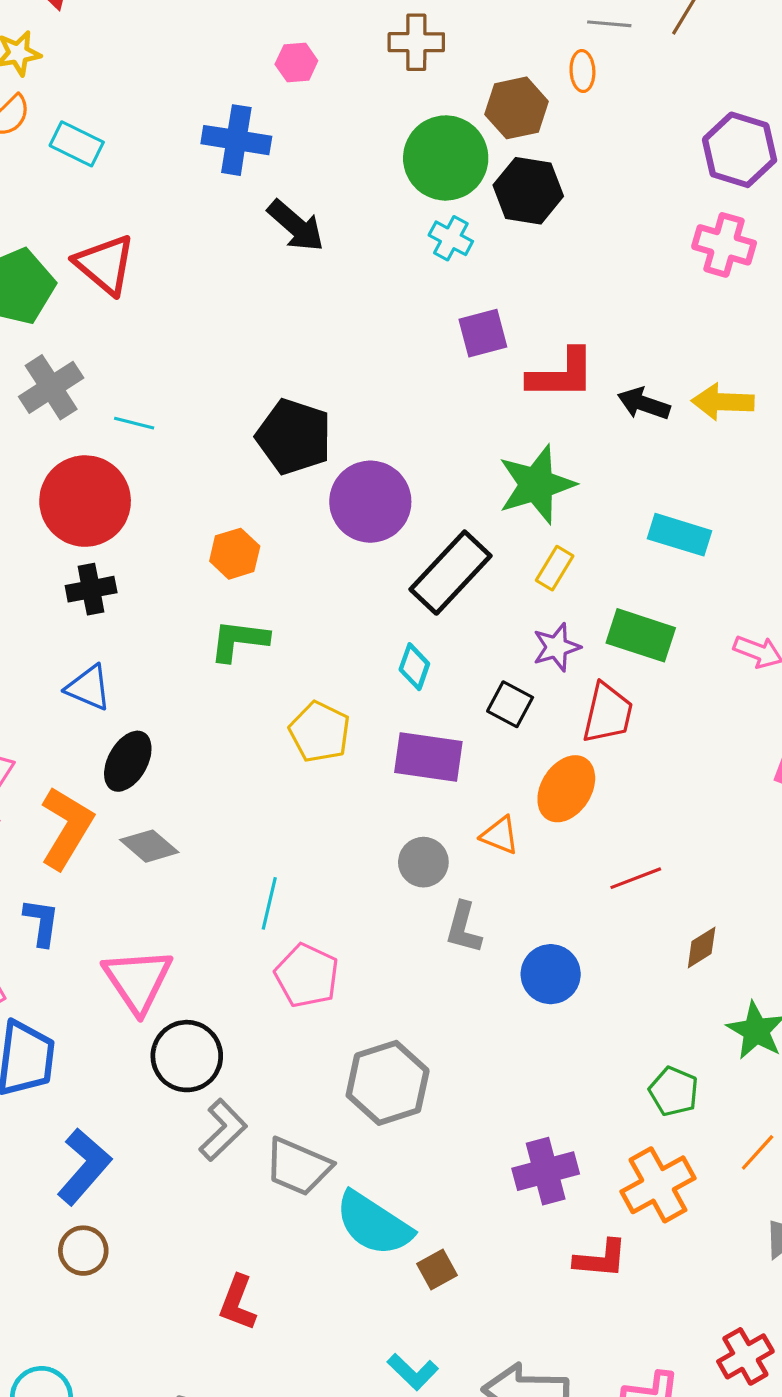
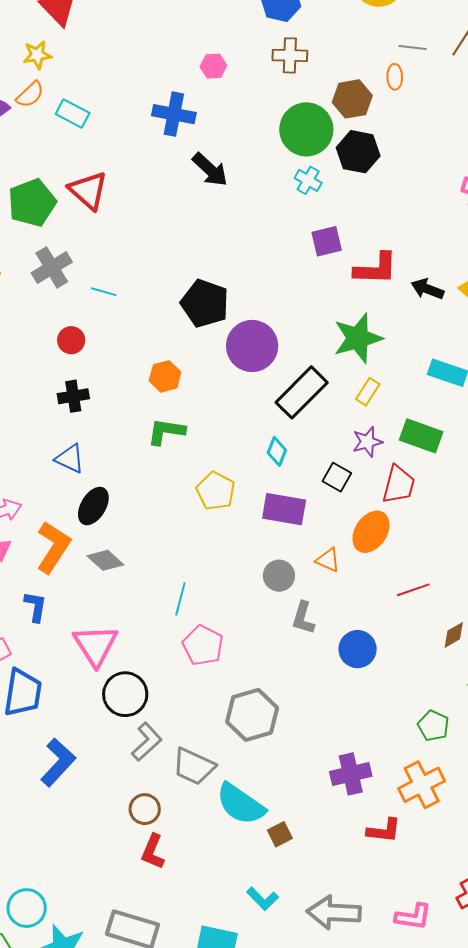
red circle: (85, 501) -> (71, 340), size x0.5
brown circle: (83, 1251) -> (145, 809), moved

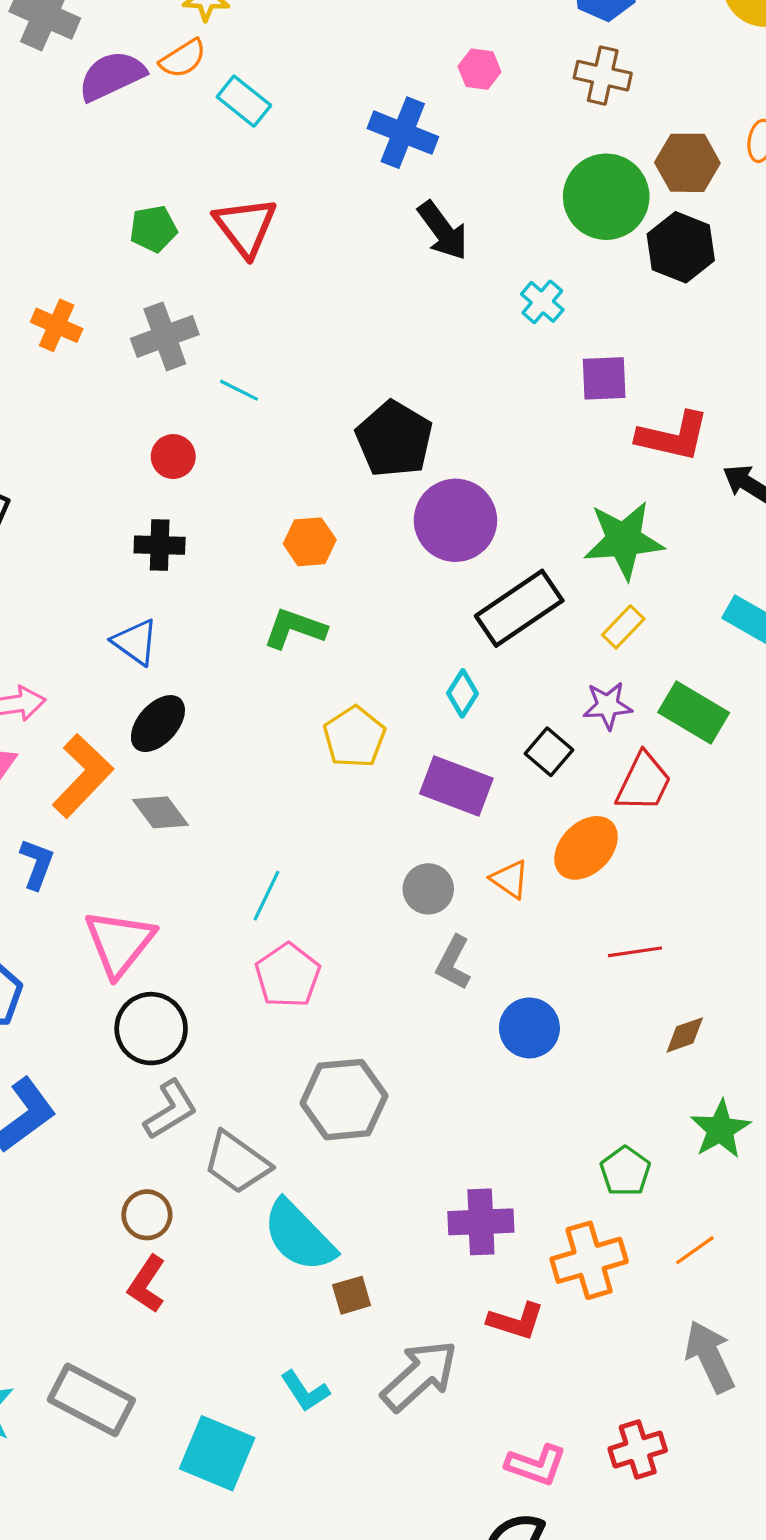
cyan cross: (308, 180) -> (542, 302), moved
green pentagon: (32, 203) -> (153, 229), size x0.6
gray arrow: (334, 913) -> (419, 1376), moved, turned 124

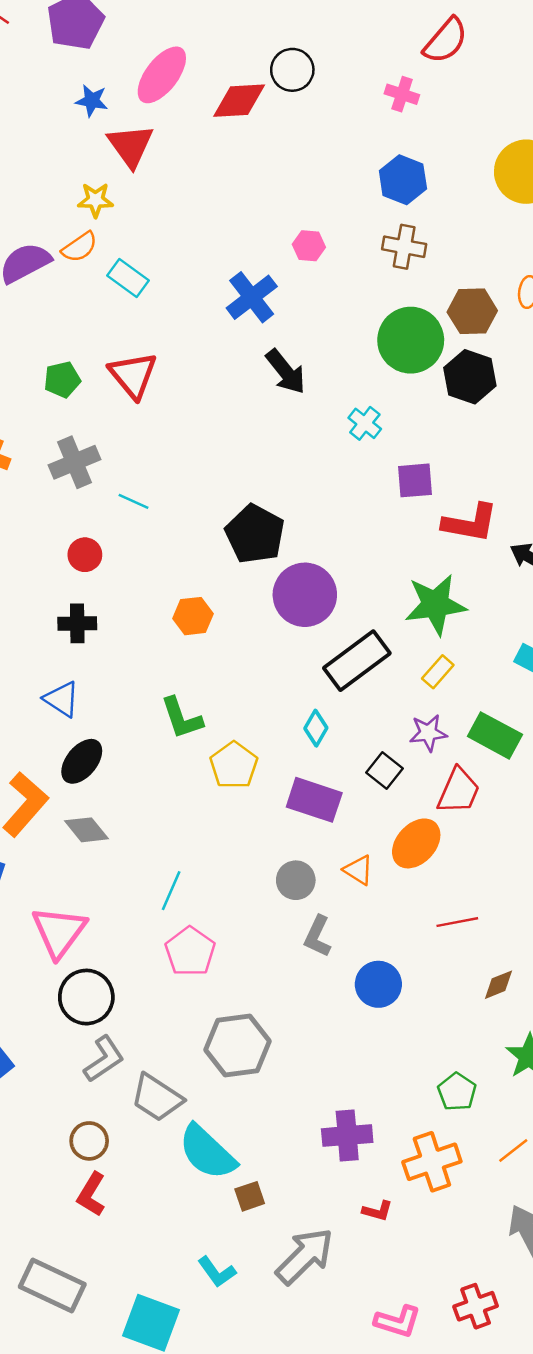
blue cross: (403, 133) -> (252, 297), turned 33
green L-shape: (295, 629) -> (182, 718), moved, turned -126
red L-shape: (516, 1321) -> (377, 1211), size x0.7

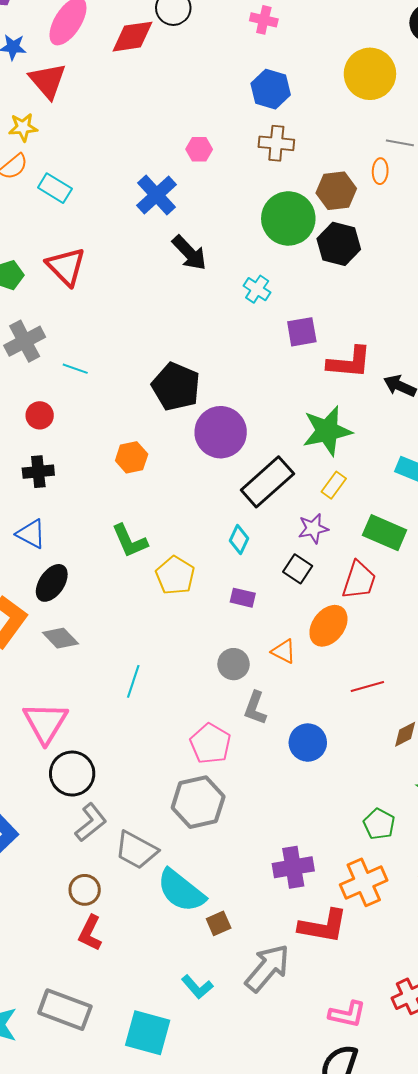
purple star: (428, 733) -> (313, 529), moved
purple rectangle: (314, 800) -> (243, 598), size x0.6
pink pentagon: (190, 952) -> (210, 744), moved
red L-shape: (377, 1211) -> (323, 926), size x2.0

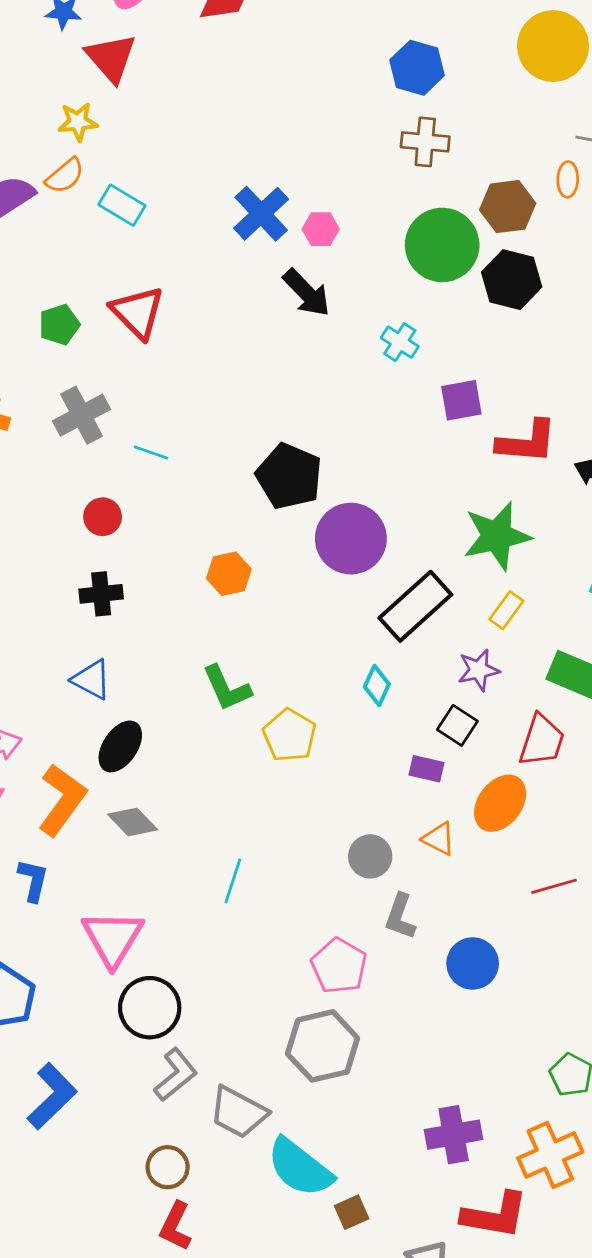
pink hexagon: (199, 149) -> (321, 229), moved
purple rectangle: (243, 598) -> (427, 769), moved

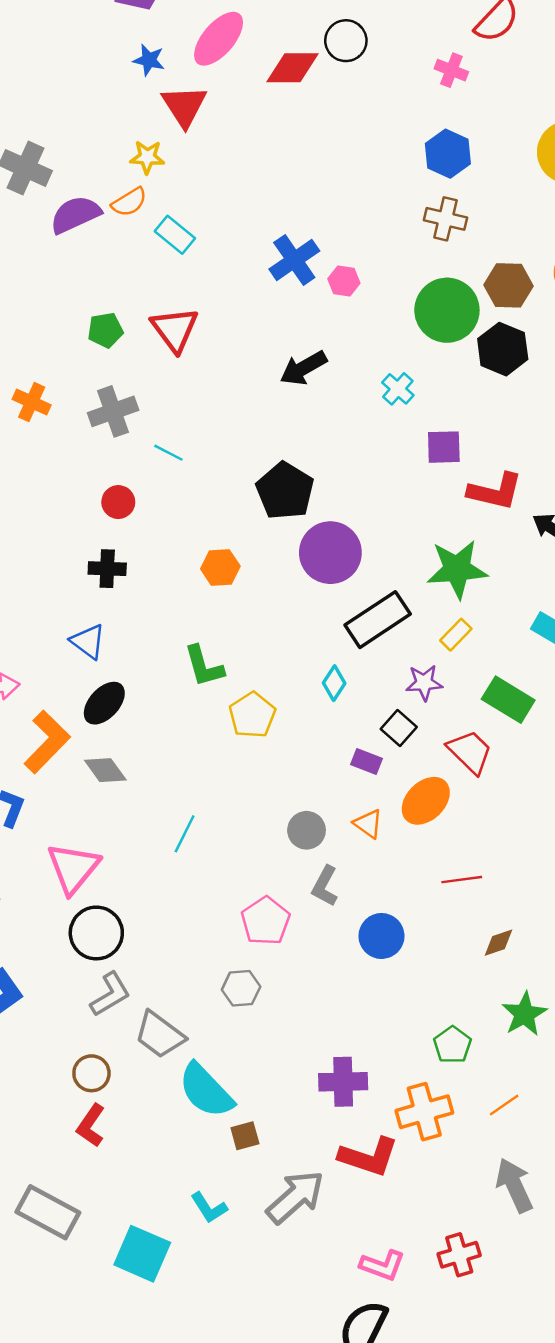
black arrow: (307, 293) -> (303, 368), moved, turned 96
red trapezoid: (542, 740) -> (470, 752), turned -72
gray hexagon: (323, 1046) -> (241, 988), size x0.6

